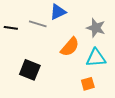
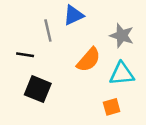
gray line: (38, 24) -> (48, 30), turned 60
black line: (11, 28) -> (25, 55), moved

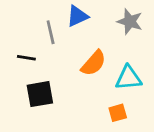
gray star: (122, 36) -> (130, 21), moved
black square: (38, 89) -> (40, 94), turned -32

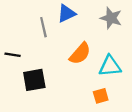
black line: (26, 58) -> (13, 55), moved

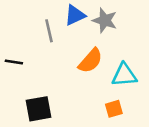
gray star: (111, 18) -> (105, 20), moved
black square: (34, 80) -> (39, 109), moved

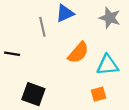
gray star: (105, 20) -> (110, 18), moved
black square: (39, 109) -> (33, 94), turned 30

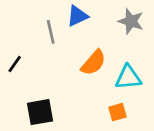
black line: (12, 54) -> (15, 64), turned -64
black square: (33, 94) -> (40, 112), turned -30

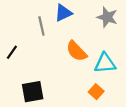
orange semicircle: (93, 63) -> (76, 51), turned 95
orange square: (117, 112) -> (96, 92), turned -32

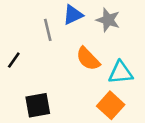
gray star: (107, 17) -> (108, 20), moved
orange square: (96, 92) -> (111, 105), size x1.5

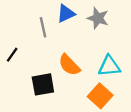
orange semicircle: (88, 59) -> (69, 65), moved
black square: (38, 105) -> (43, 84), moved

